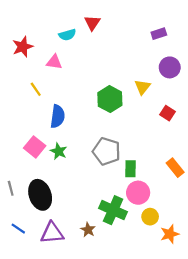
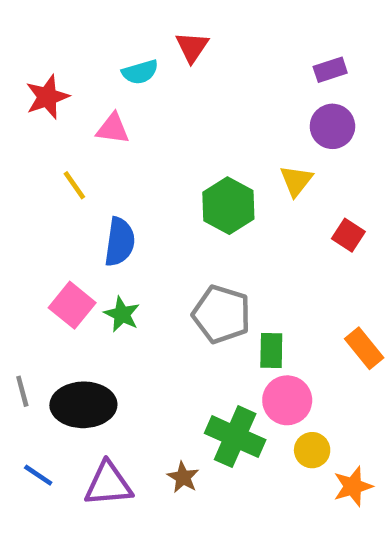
purple circle: (170, 67) -> (332, 126), moved
black ellipse: (40, 195) -> (83, 405), turned -72

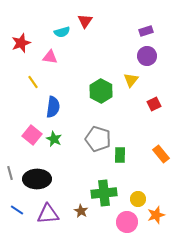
red square: (348, 235) -> (154, 104), turned 32
pink circle: (287, 400) -> (127, 222), moved
green cross: (235, 437) -> (104, 193), turned -30

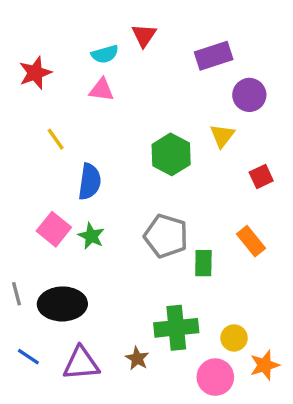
purple rectangle: (146, 31) -> (214, 56), moved, size x1.5
pink triangle: (50, 57) -> (101, 90), moved
orange rectangle: (161, 154) -> (251, 241), moved

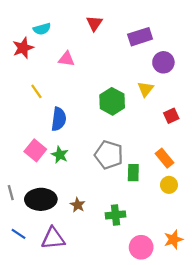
cyan semicircle: (105, 54) -> (42, 29), moved
green cross: (176, 328) -> (115, 215), size x0.7
yellow circle: (234, 338) -> (169, 185), moved
brown star: (137, 358) -> (78, 205), moved

